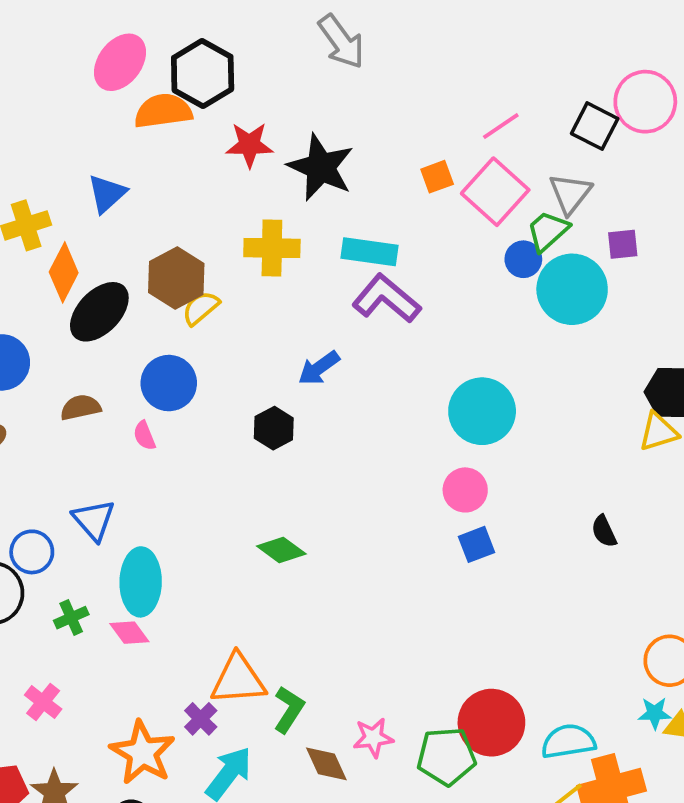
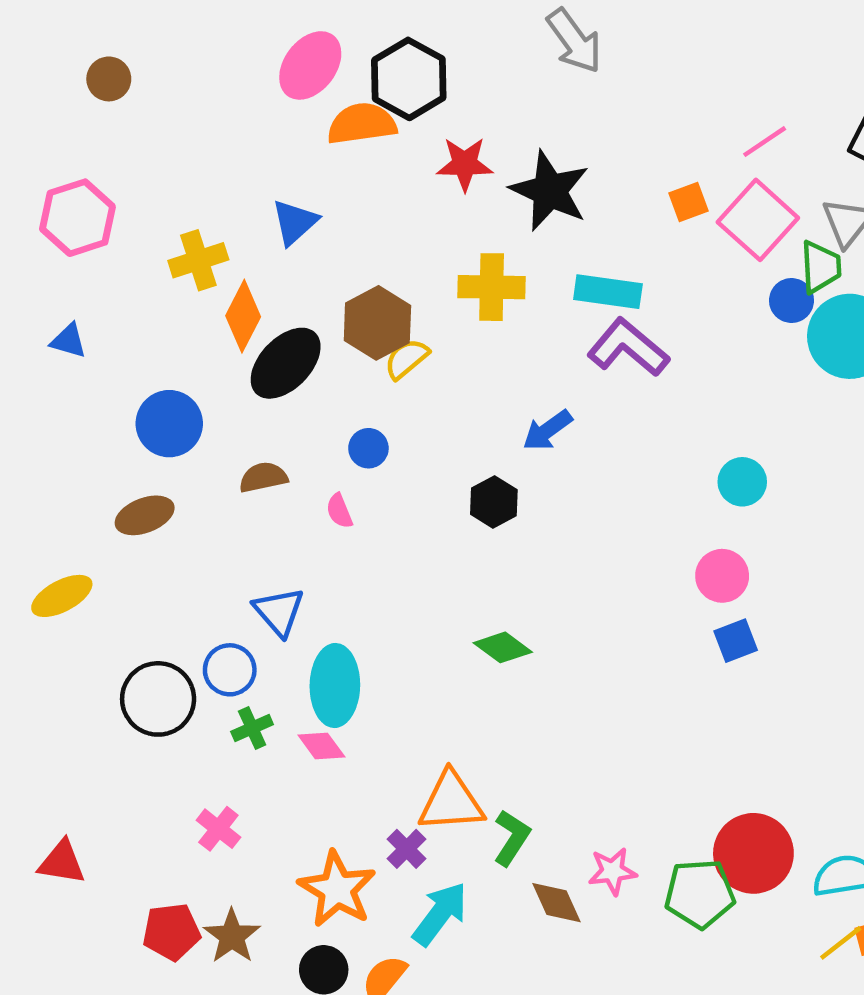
green trapezoid: (548, 231) -> (821, 267), turned 129
blue circle: (169, 383) -> (368, 448), size x0.6
cyan circle: (482, 411) -> (742, 482), size x0.6
blue circle: (32, 552) -> (230, 670), moved

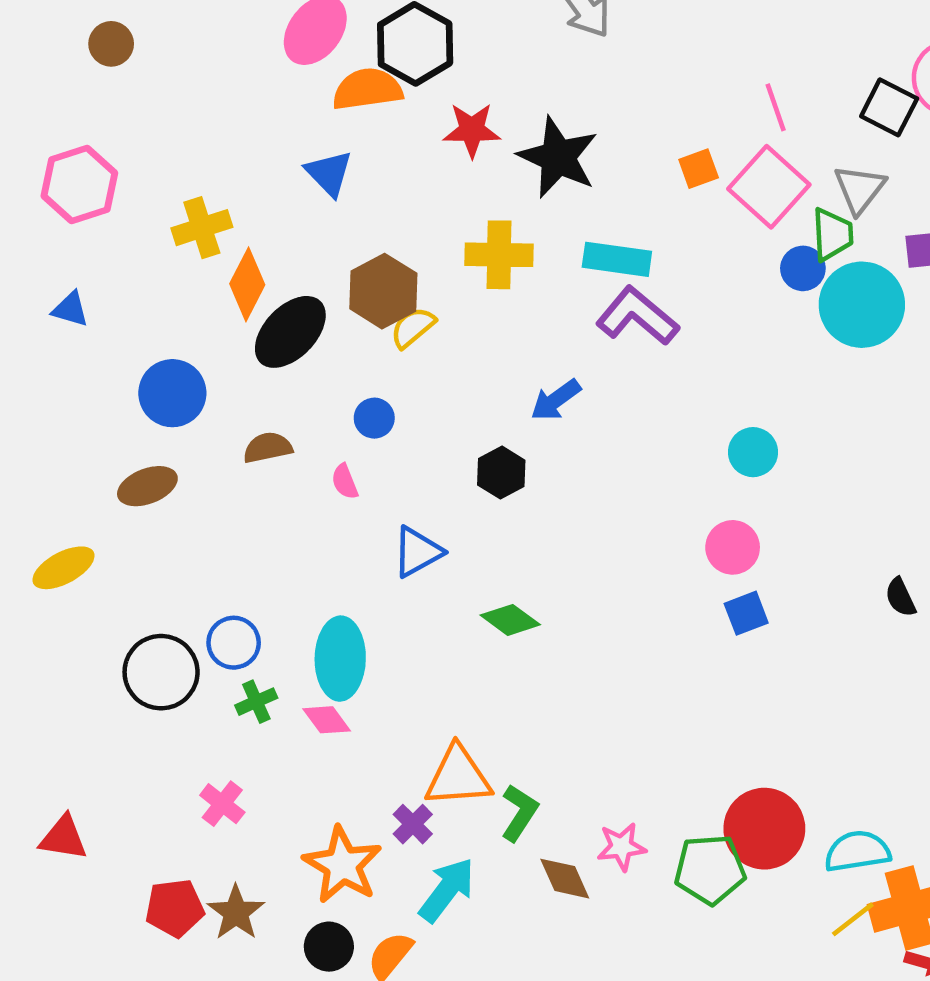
pink line: (765, 142) -> (776, 107), turned -75
blue triangle: (295, 222) -> (329, 173), moved, turned -32
blue triangle: (279, 612) -> (417, 552), moved, turned 42

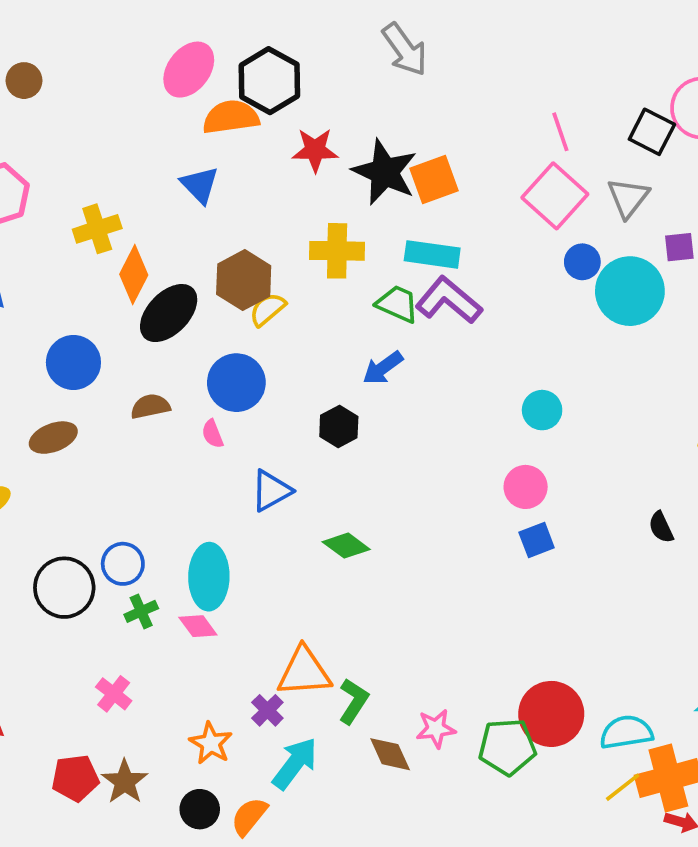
orange square: (699, 169) -> (434, 179), moved, size x1.5
green trapezoid: (832, 234) -> (397, 304), moved, turned -63
blue circle: (374, 418) -> (236, 383), size x1.8
orange star: (342, 865) -> (211, 743), size x0.7

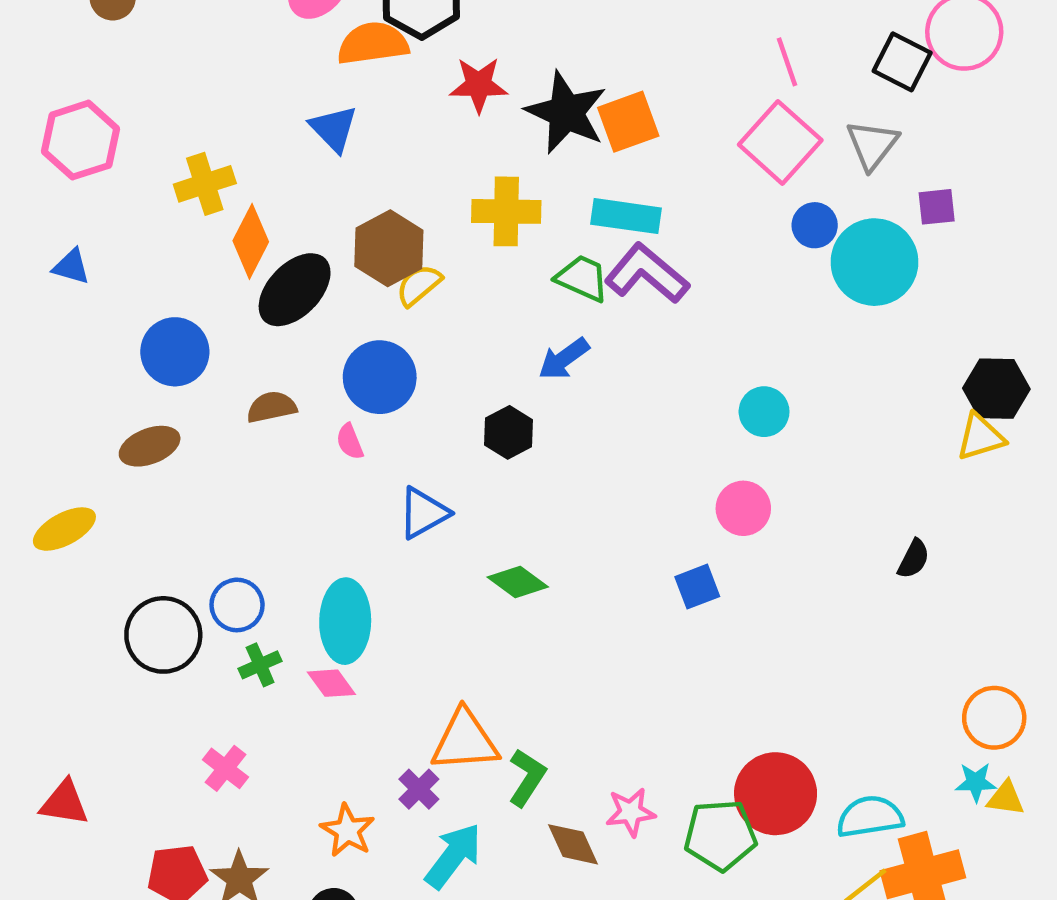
black semicircle: (661, 527) -> (914, 559), turned -128
blue square: (537, 540) -> (697, 587), moved

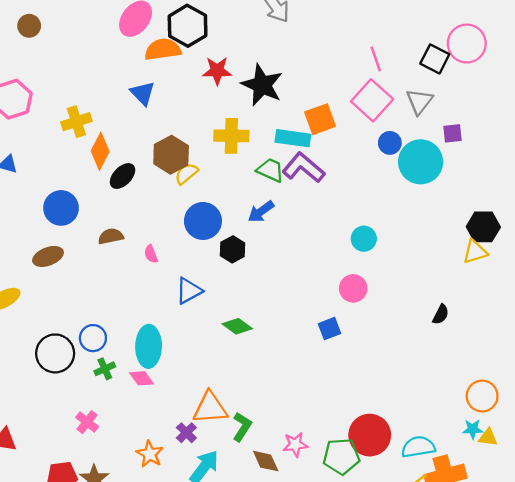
orange square: (628, 122) -> (320, 119), moved
black ellipse: (295, 290) -> (123, 176), size x0.7
blue circle: (380, 377) -> (203, 221), moved

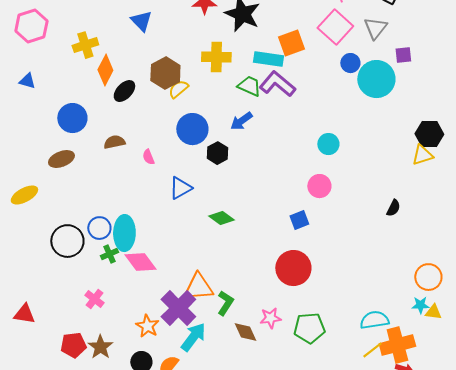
cyan ellipse: (149, 346) -> (124, 233), moved
pink diamond: (141, 378) -> (140, 262), size x1.5
purple cross: (186, 433) -> (178, 308), size x2.0
red circle: (370, 435) -> (293, 268), moved

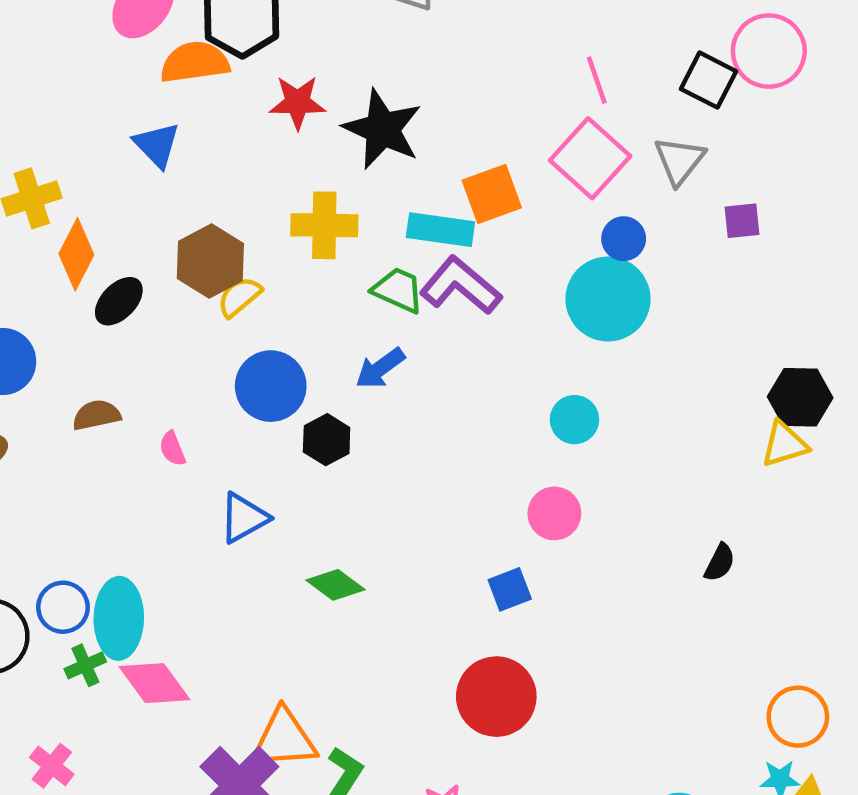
cyan circle: (376, 79) -> (608, 299), moved

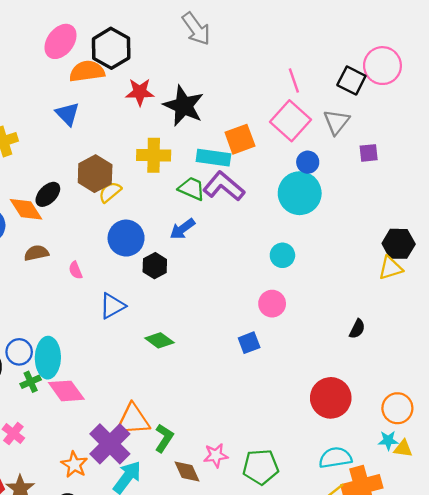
orange diamond: (76, 254) -> (26, 209), moved, turned -60
red circle: (496, 697) -> (331, 398), moved

